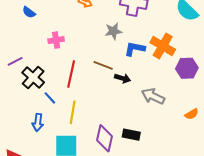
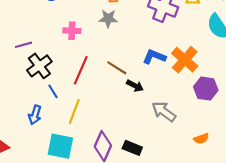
gray star: (113, 31) -> (108, 19), moved

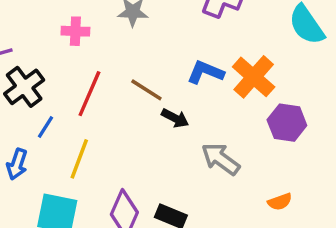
blue line: (53, 91) -> (46, 127), turned 64

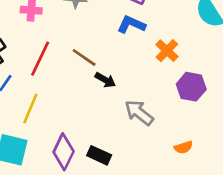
blue L-shape: (205, 72) -> (131, 24), moved
orange cross: (254, 77) -> (167, 51), size x0.7

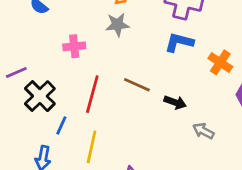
black arrow: (105, 80) -> (175, 102), moved
gray arrow: (139, 113) -> (203, 131), size x0.7

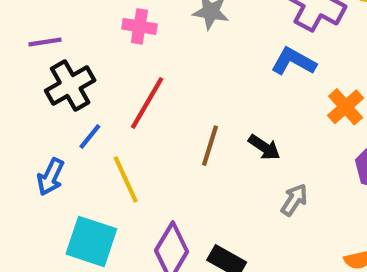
brown line: (137, 85) -> (210, 146), moved, turned 68
gray arrow: (203, 131) -> (294, 200), turned 80
yellow line: (92, 147) -> (126, 179), turned -52

